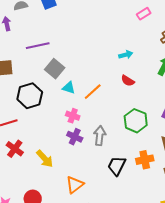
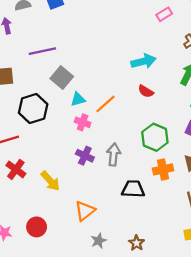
cyan arrow: (126, 55) -> (143, 61), size x1.5
cyan triangle: (69, 88) -> (78, 99), turned -32
pink cross: (73, 116) -> (83, 122), moved
orange cross: (145, 160) -> (163, 169), moved
black trapezoid: (117, 166) -> (133, 189), turned 65

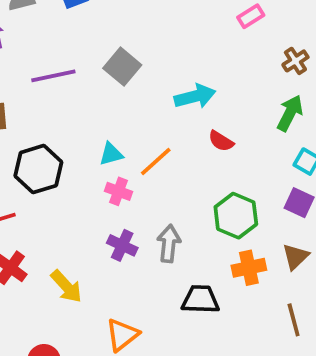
cyan arrow: (143, 61) -> (195, 96), moved
gray square: (62, 77) -> (122, 67), moved

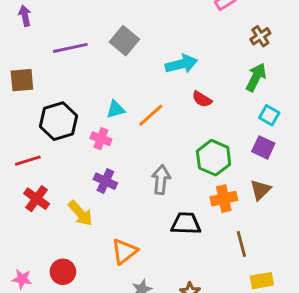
pink cross: (118, 191) -> (101, 139), moved
purple cross: (122, 245) -> (105, 181), moved
brown line: (294, 320) -> (241, 244), moved

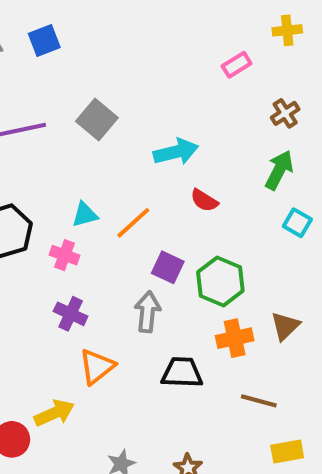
purple square: (263, 147) -> (168, 267), moved
yellow arrow: (80, 213) -> (54, 413), moved, turned -72
brown line: (241, 244) -> (259, 401), turned -60
orange triangle: (124, 251) -> (97, 366), moved

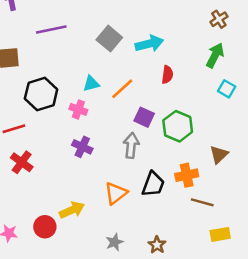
gray square: (97, 119) -> (109, 39), moved
red semicircle: (204, 200) -> (167, 75), turned -114
orange cross: (235, 338) -> (187, 175), moved
orange triangle: (97, 366) -> (116, 193), moved
black trapezoid: (182, 373) -> (153, 184), turned 108

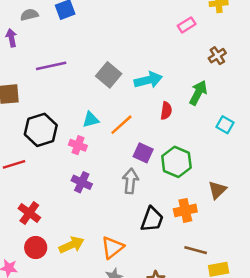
green arrow: (215, 55) -> (198, 93), moved
red cross: (22, 162) -> (29, 213), moved
orange triangle: (116, 193) -> (112, 248), moved
brown line: (202, 202) -> (196, 250), moved
red circle: (45, 227) -> (36, 248), moved

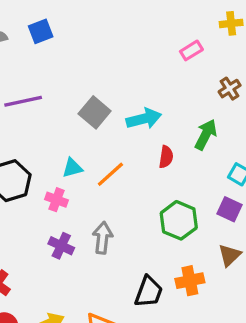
purple square: (143, 153) -> (230, 209), moved
gray arrow: (130, 181) -> (103, 238), moved

